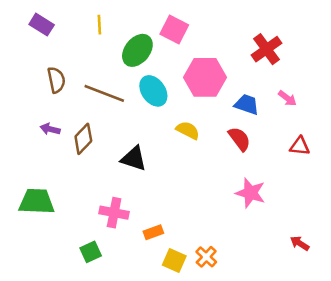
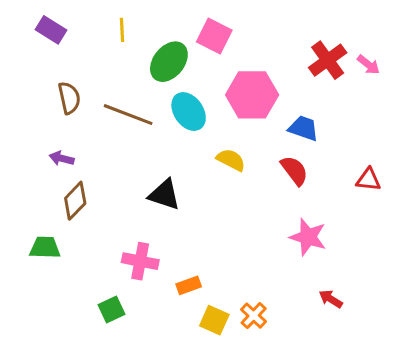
pink arrow: (287, 98) -> (368, 65), moved
brown diamond: (83, 139) -> (75, 201), moved
green trapezoid: (37, 202) -> (45, 248), size x0.7
red arrow: (300, 243) -> (331, 299), moved

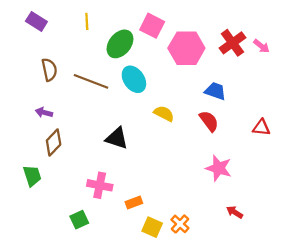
pink hexagon: (252, 95) -> (186, 48), moved
green trapezoid: (45, 248) -> (32, 176), turned 70

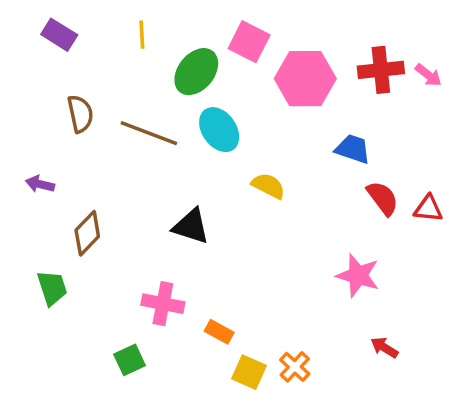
red cross: (232, 43) -> (381, 70), turned 30
purple arrow: (44, 112) -> (40, 184), moved
red semicircle: (209, 121) -> (383, 198), moved
orange rectangle: (134, 202) -> (219, 332), turned 49

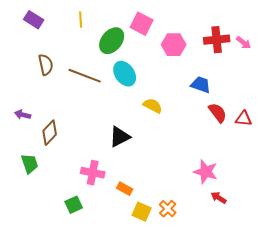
pink hexagon: (305, 79) -> (174, 45), size x0.7
purple arrow: (40, 184) -> (23, 115), moved
black triangle: (191, 226) -> (120, 137), moved, turned -45
pink star: (358, 275) -> (206, 172), moved

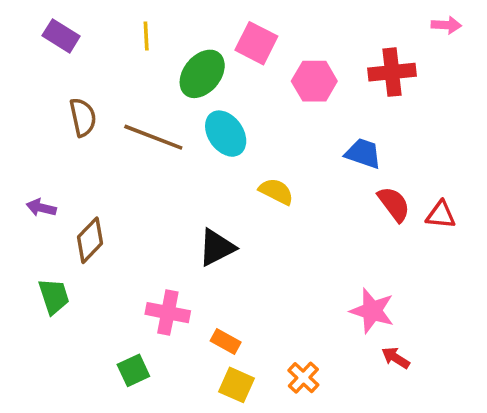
pink arrow: (244, 43) -> (446, 25), moved, turned -35
yellow square: (142, 212) -> (237, 385), moved

